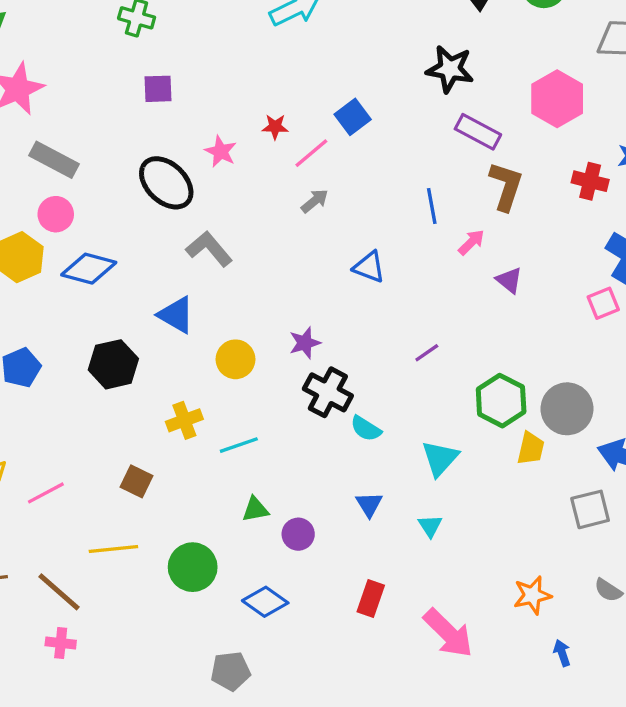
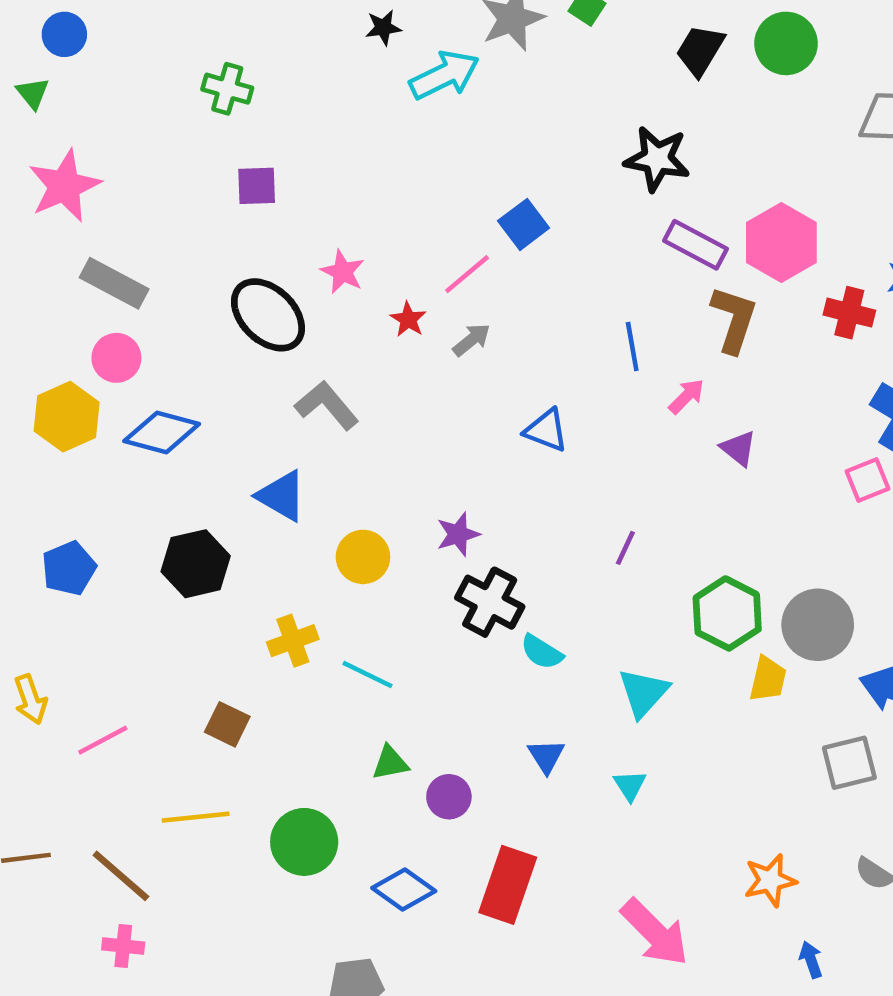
pink hexagon: (557, 99) -> (781, 242), moved
red star: (275, 127) -> (408, 319), moved, turned 30
purple line: (427, 353) -> (625, 548), turned -30
cyan line: (239, 445) -> (368, 675), turned 45
red rectangle: (371, 598) -> (508, 885), moved, size x1.5

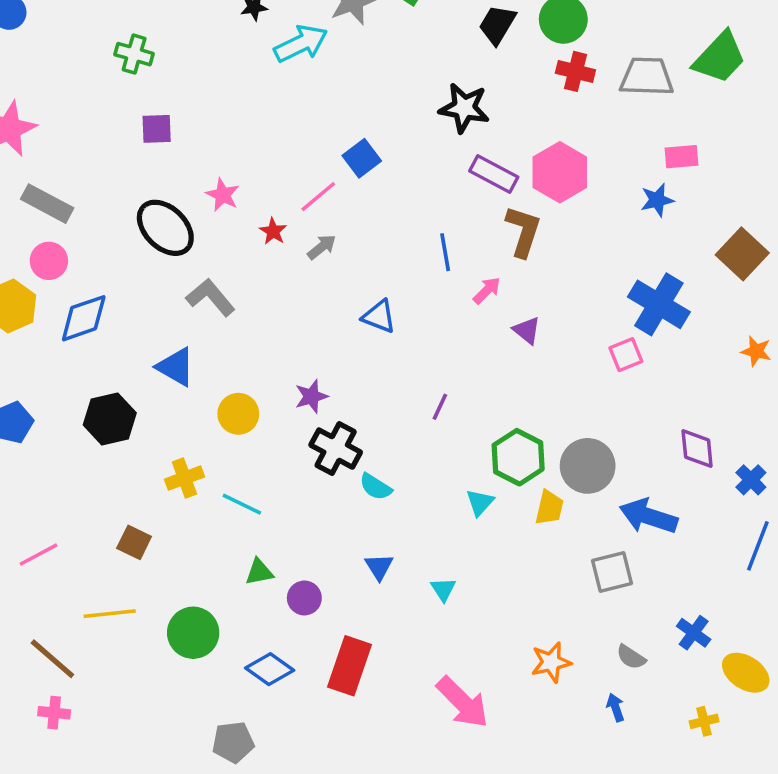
red cross: (849, 313) -> (575, 71), moved
blue diamond: (162, 433) -> (84, 318), turned -34
cyan triangle: (643, 693) -> (480, 502), moved, size x0.7
blue arrow: (811, 960) -> (615, 707), moved

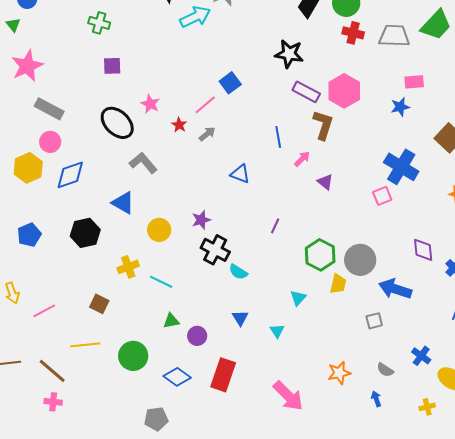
cyan triangle: (480, 502) -> (298, 298), moved
gray square: (612, 572) -> (374, 321), size x0.7

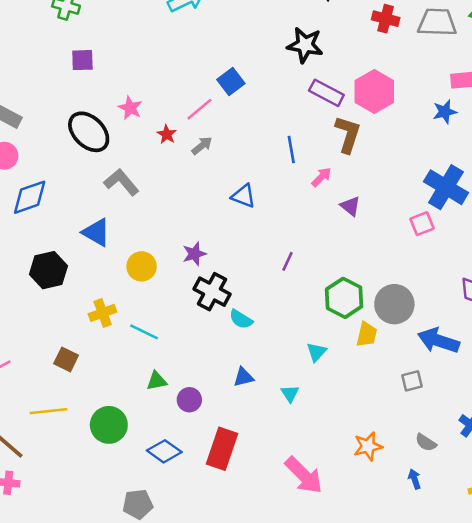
blue triangle: (240, 318) -> (243, 377), turned 48

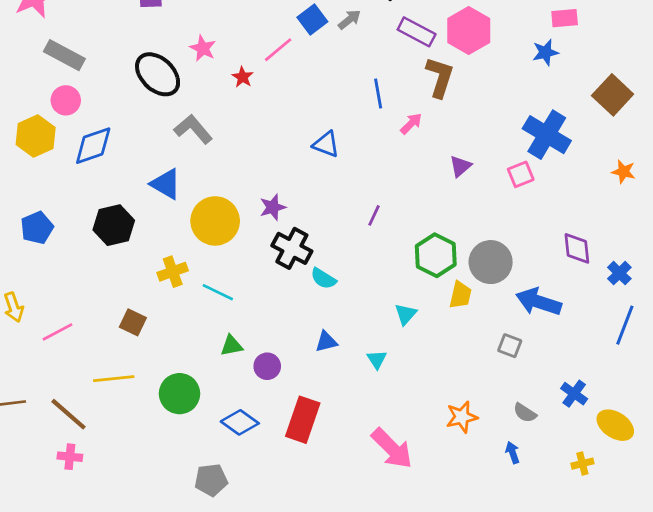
gray arrow: (202, 146) -> (349, 20), moved
purple triangle: (350, 206) -> (460, 166), moved, turned 40
yellow circle: (142, 266) -> (215, 221), size x1.5
gray square: (412, 381) -> (510, 346), turned 35

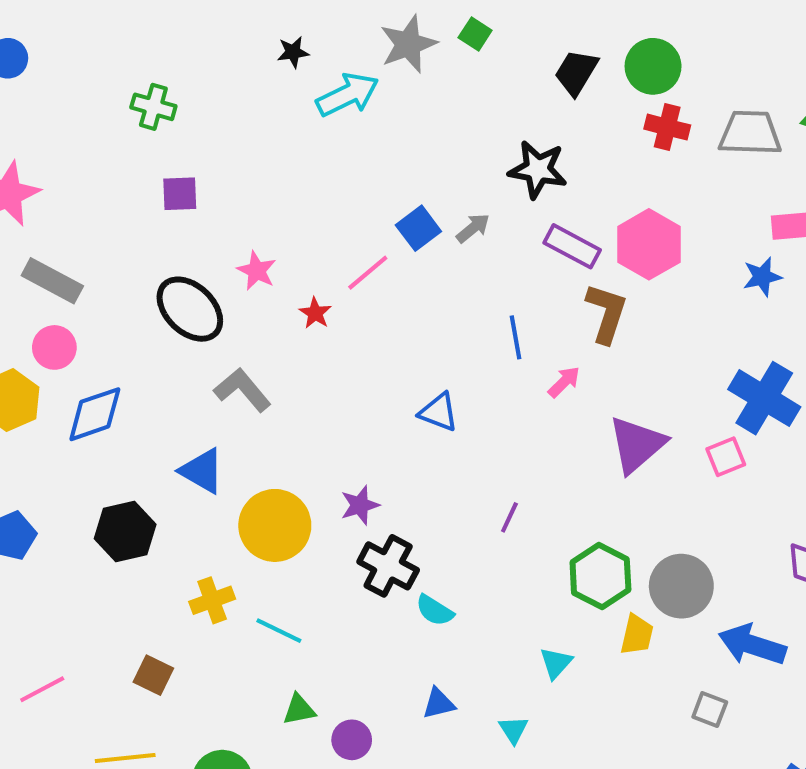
purple triangle: (460, 166) -> (637, 445), size x1.8

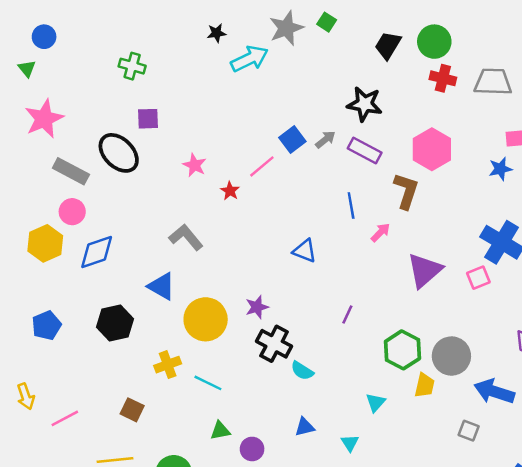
purple rectangle: (572, 246) -> (365, 150), moved
black ellipse: (190, 309) -> (119, 153), moved

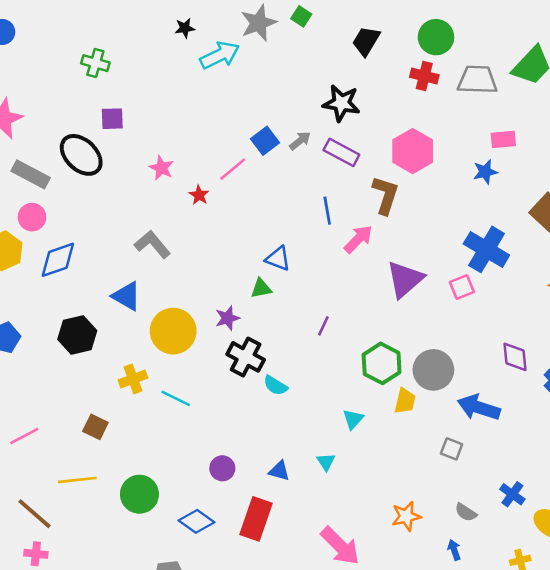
green circle: (434, 42) -> (436, 37), moved
pink arrow: (380, 232) -> (358, 239), size x1.4
blue triangle: (305, 427) -> (279, 471), moved, turned 30
green triangle: (220, 431) -> (261, 288), moved

